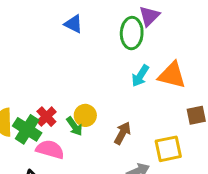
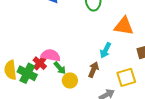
cyan arrow: (140, 76) -> (106, 50), moved
yellow circle: (85, 115) -> (70, 81), moved
pink semicircle: (50, 149) -> (51, 55), moved

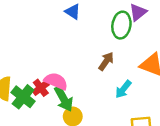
green arrow: (60, 68) -> (64, 99), size x1.5
brown arrow: (93, 70) -> (106, 61), moved

